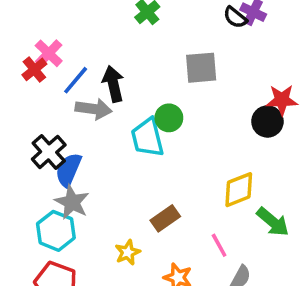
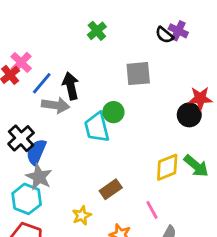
green arrow: (273, 222) -> (196, 166), moved

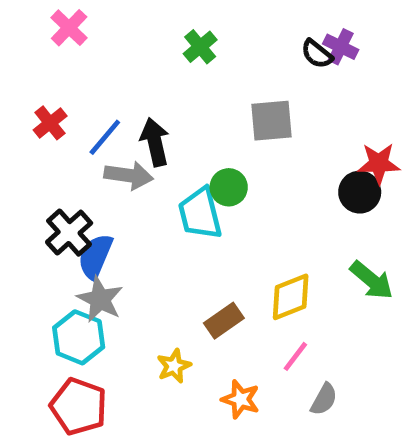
pink cross: (21, 62) -> (69, 28), moved
yellow diamond: (167, 167) -> (291, 297), moved
pink line: (152, 210) -> (295, 356), turned 66

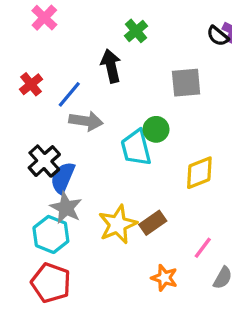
black arrow: (155, 142) -> (111, 66), moved
yellow diamond: (291, 297) -> (199, 173), moved
yellow star: (174, 366) -> (118, 224), moved, size x1.6

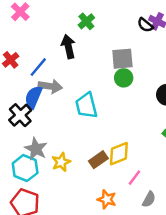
green circle: (156, 129) -> (124, 78), moved
yellow diamond: (199, 173) -> (119, 154), moved
blue semicircle: (63, 178) -> (33, 97), moved
yellow star: (118, 224) -> (61, 162), moved, size x0.7

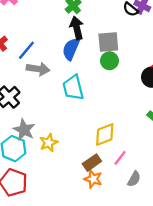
black arrow: (68, 47) -> (77, 28), moved
blue semicircle: (33, 97) -> (71, 49), moved
brown rectangle: (98, 160) -> (92, 163), moved

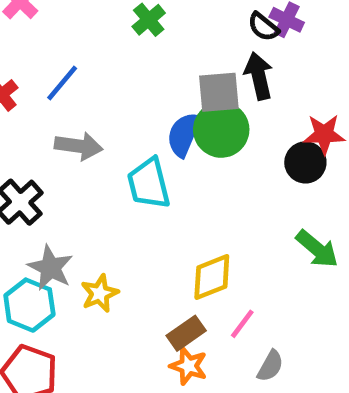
black arrow: (77, 28) -> (259, 76), moved
blue semicircle: (71, 49) -> (184, 134), moved
blue line: (26, 50) -> (62, 83), moved
green circle: (109, 61) -> (221, 130), size x1.5

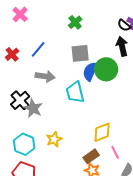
gray square: (219, 92) -> (80, 53), moved
gray star: (50, 268) -> (33, 108), moved
pink line: (242, 324) -> (115, 152), turned -64

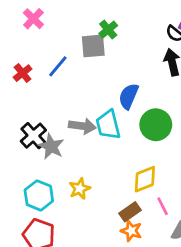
gray square: (80, 53) -> (93, 46), moved
green circle: (106, 69) -> (156, 125), moved
gray arrow: (45, 76) -> (82, 126), moved

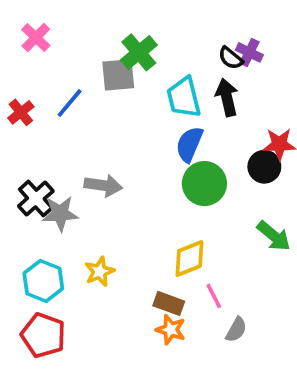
green cross: (108, 30) -> (139, 52), size x1.4
blue semicircle: (129, 96) -> (189, 144), moved
cyan trapezoid: (108, 125) -> (184, 97), moved
gray star: (51, 147) -> (60, 214), turned -30
brown rectangle: (130, 212) -> (169, 303), turned 55

